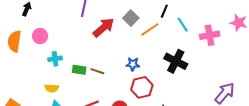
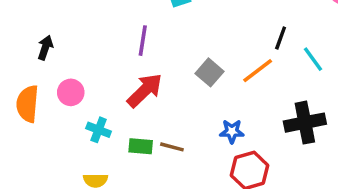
gray square: (131, 18) -> (210, 72), moved
red arrow: (104, 27) -> (145, 90), moved
cyan cross: (55, 59) -> (99, 130), turned 32
black cross: (176, 61) -> (305, 123), turned -35

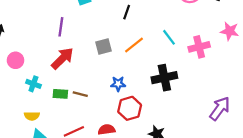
black line: (281, 38) -> (127, 12), moved
gray square: (210, 72) -> (103, 46), turned 35

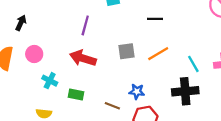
black line: (127, 12) -> (155, 19), turned 64
cyan line: (169, 37) -> (193, 64), moved
red arrow: (62, 58) -> (83, 58), turned -125
brown line: (80, 94) -> (112, 106), moved

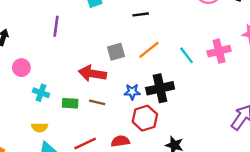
purple line: (85, 25) -> (56, 26), moved
red arrow: (83, 58) -> (92, 74), moved
black cross: (185, 91) -> (160, 88), moved
brown line: (112, 106) -> (97, 102), moved

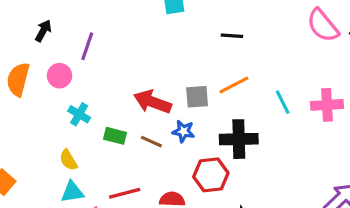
purple line: (56, 26) -> (87, 46), moved
gray square: (116, 52) -> (197, 97), moved
blue star: (132, 92) -> (183, 131), moved
yellow semicircle: (40, 127) -> (68, 160), turned 49

